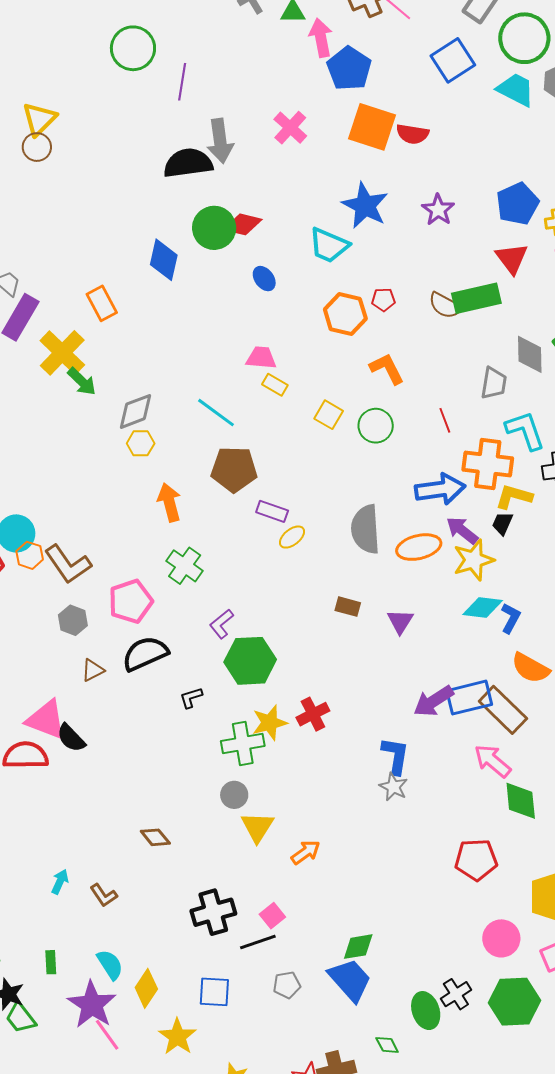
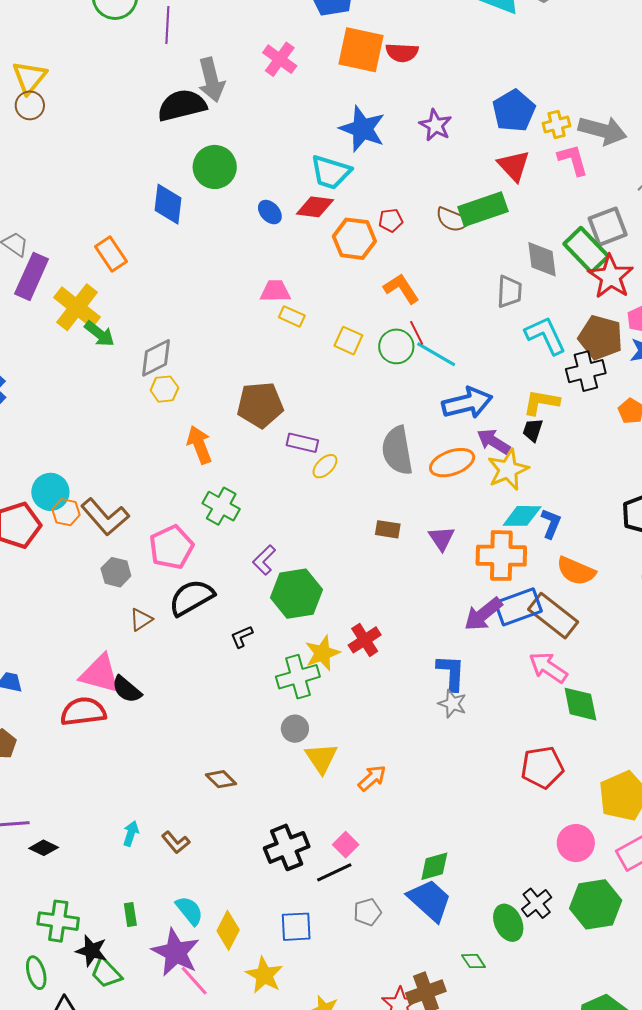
red diamond: (243, 224) -> (315, 207), moved
cyan line: (216, 413) -> (436, 354), moved
red line: (445, 420) -> (417, 333), moved
orange cross: (488, 464) -> (501, 556), moved

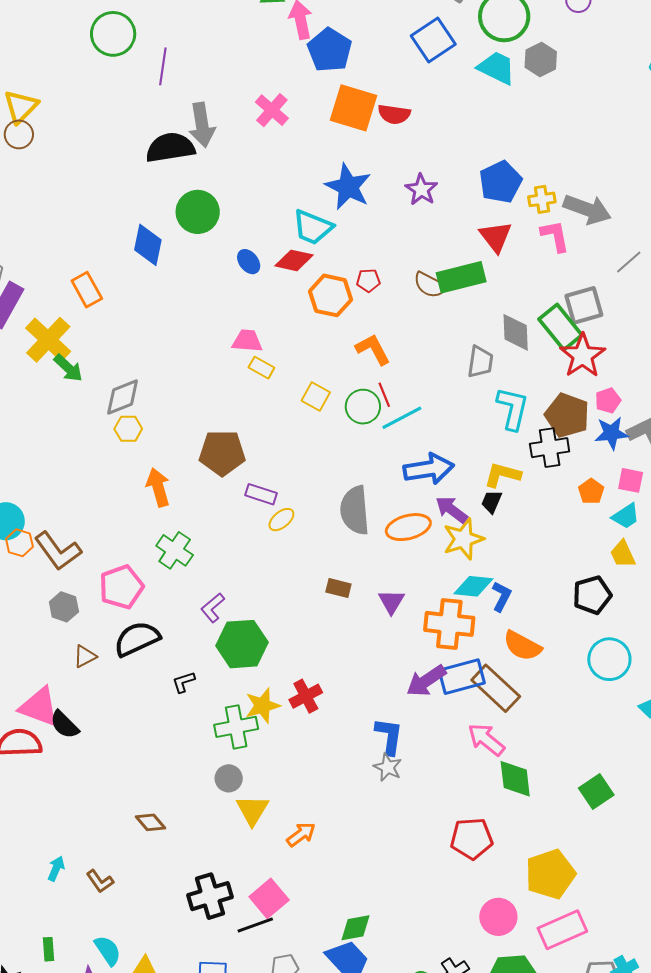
cyan L-shape: (546, 335) -> (513, 408), turned 33
cyan line: (436, 354) -> (402, 418), turned -63
pink square: (346, 845) -> (269, 898), size x1.5

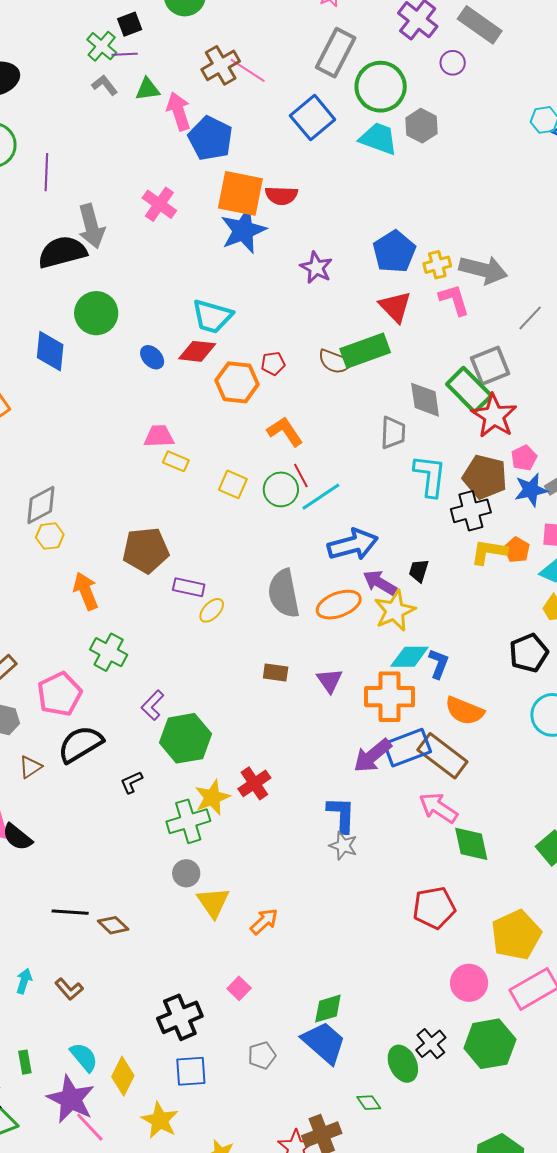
blue star: (348, 187) -> (243, 230), moved, turned 30
yellow L-shape: (502, 475) -> (489, 552), moved
black cross: (210, 896) -> (180, 1017), moved
pink square: (269, 898) -> (239, 988), size x0.6
black line: (255, 925) -> (70, 912), moved, turned 30

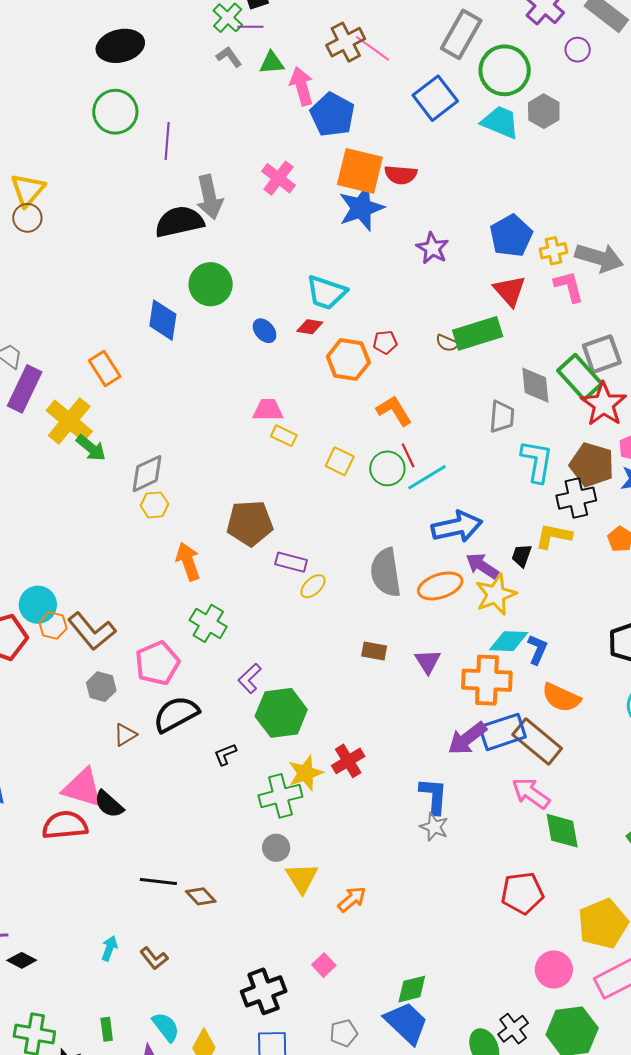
red diamond: (197, 351) -> (310, 327), size x0.7
brown semicircle: (335, 362) -> (447, 343), size x0.7
yellow L-shape: (489, 552) -> (554, 536), moved

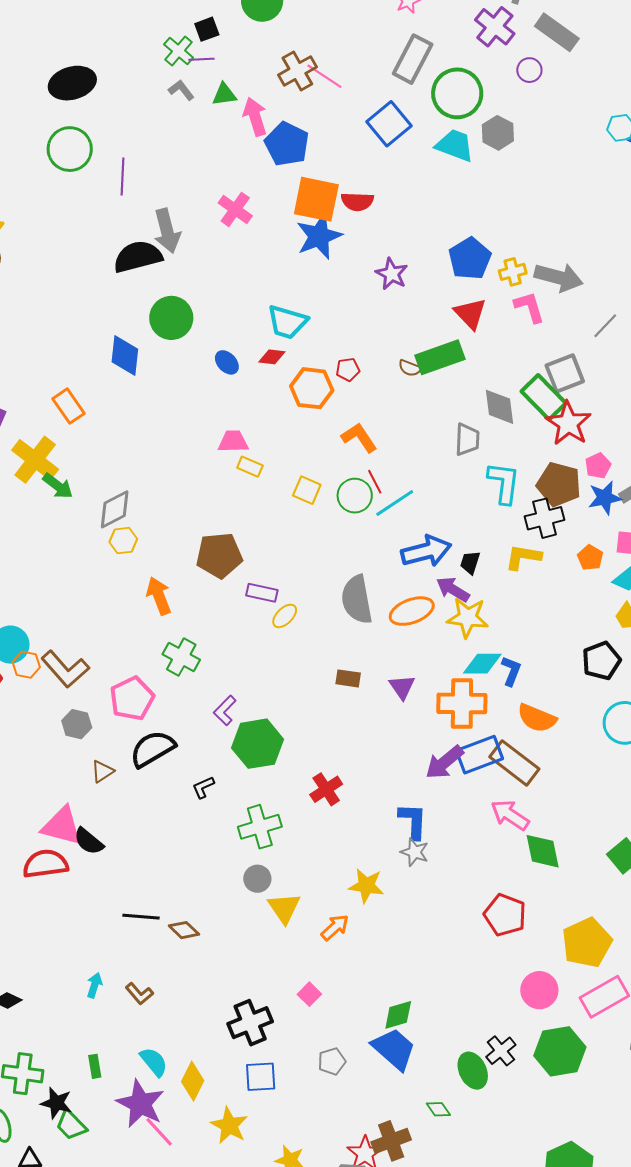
black trapezoid: (522, 556) -> (470, 563), moved
yellow star: (496, 594) -> (468, 618), turned 30
yellow star: (306, 773) -> (366, 886), moved, turned 30
red pentagon: (522, 893) -> (505, 915), turned 30

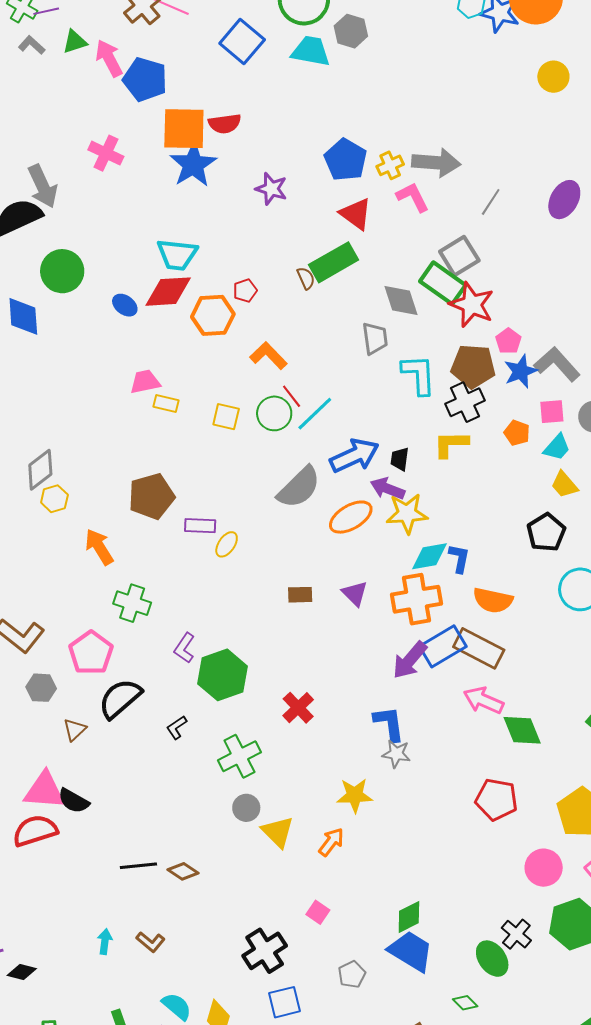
red diamond: (272, 357) -> (168, 292), size x1.8
brown semicircle: (410, 368) -> (306, 278), turned -125
gray semicircle: (357, 600) -> (299, 487), moved, turned -114

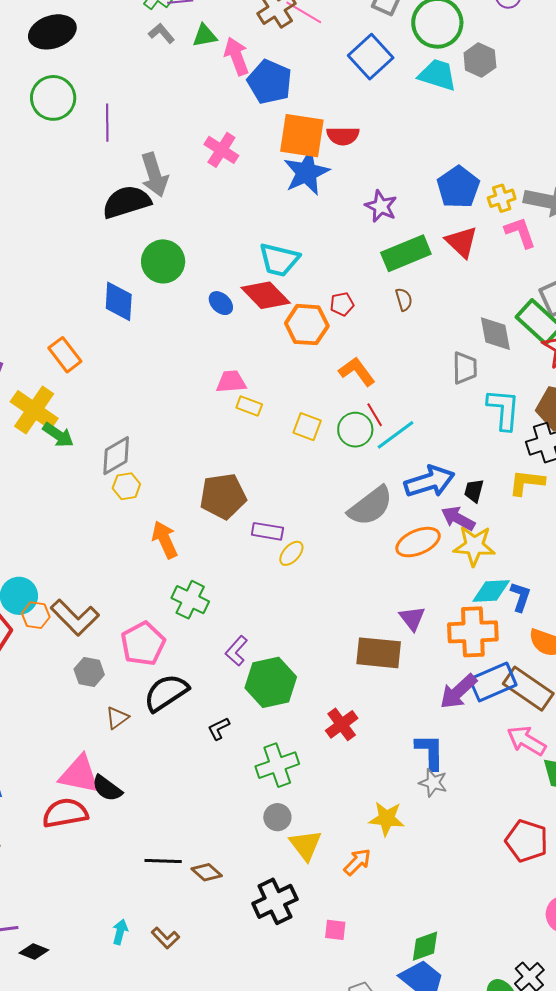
green rectangle: (334, 262) -> (406, 253), moved
red diamond: (168, 292) -> (266, 295), turned 42
brown rectangle: (300, 595) -> (379, 653), moved, size x1.8
pink square: (318, 912) -> (335, 930), turned -35
black cross: (265, 951) -> (275, 901), moved

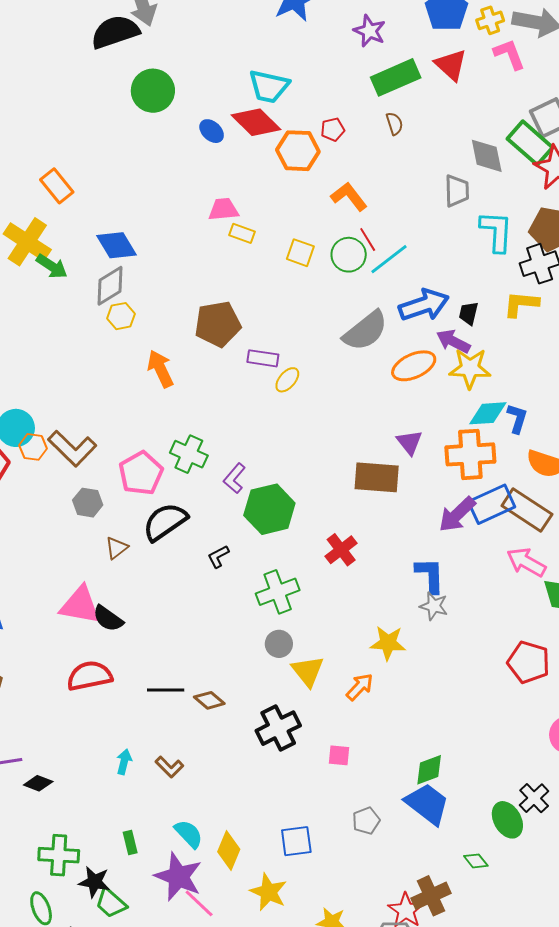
blue diamond: (119, 301) -> (117, 245), moved, turned -33
green cross: (190, 600) -> (189, 454), moved
red semicircle: (65, 813) -> (90, 676), moved

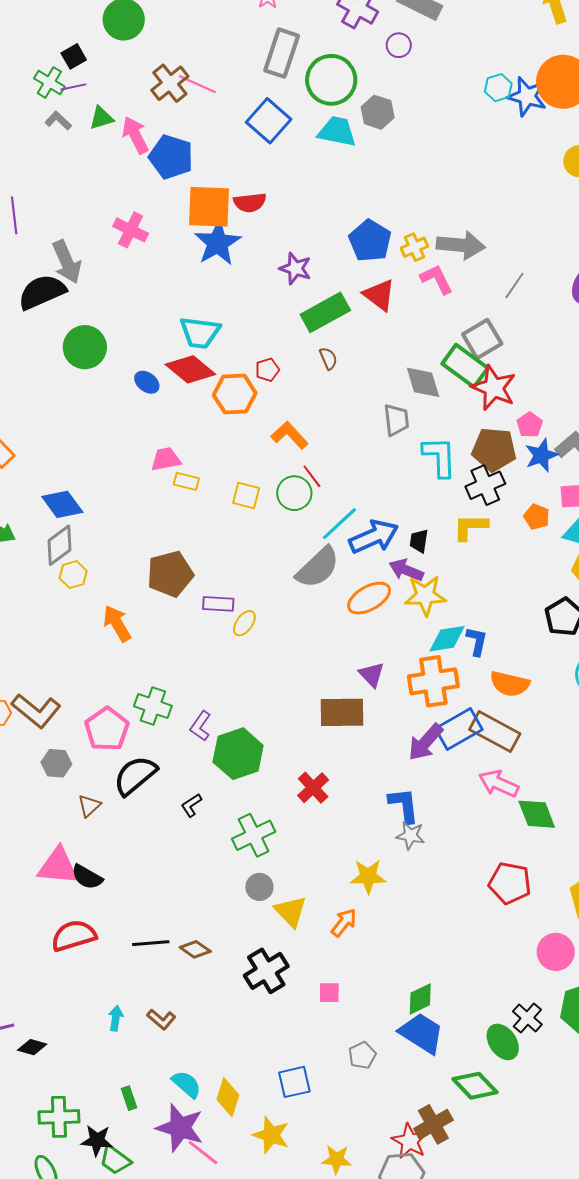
cyan line: (389, 259) -> (339, 524), moved
green diamond: (476, 861) -> (475, 1086), size x1.8

